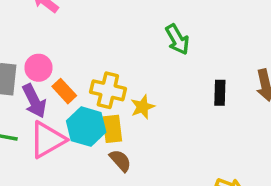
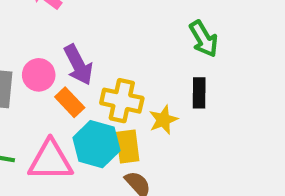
black rectangle: (220, 93) -> (199, 93), moved
purple arrow: (34, 101) -> (78, 65), moved
pink triangle: (47, 140) -> (50, 160), turned 30

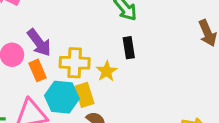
orange rectangle: (70, 102) -> (38, 70), turned 30

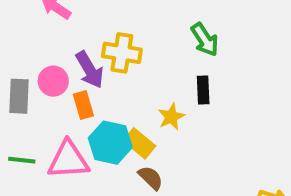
yellow cross: (75, 63) -> (122, 53), moved
yellow rectangle: (84, 95) -> (139, 143), turned -40

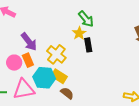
yellow cross: (122, 53) -> (56, 54), moved, turned 36
pink circle: (53, 81) -> (14, 63), moved
yellow star: (171, 117) -> (79, 33), moved

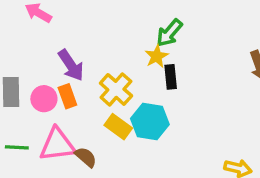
green arrow: (86, 19) -> (169, 33), turned 78
cyan hexagon: (44, 78) -> (150, 121), moved
brown semicircle: (67, 93) -> (86, 157), moved

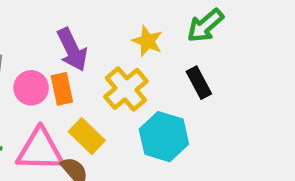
yellow star: (157, 56) -> (147, 41), moved, turned -30
black rectangle: (171, 77) -> (199, 83), turned -30
yellow rectangle: (118, 127) -> (87, 136), moved

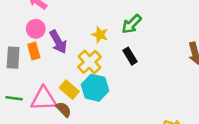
pink circle: (31, 88) -> (36, 29), moved
orange rectangle: (62, 89) -> (34, 51), moved
cyan hexagon: (164, 137) -> (95, 88), moved

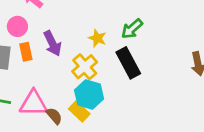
pink circle: (36, 29) -> (17, 26), moved
black rectangle: (130, 56) -> (128, 63), size x1.6
yellow rectangle: (69, 90) -> (79, 111), moved

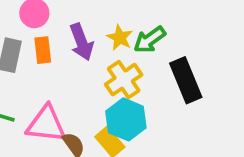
green arrow: (132, 29) -> (150, 40), moved
yellow star: (97, 38) -> (120, 38), moved

